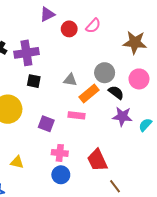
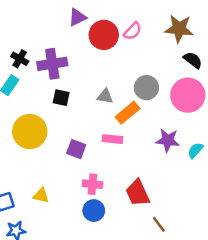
red circle: (69, 29) -> (104, 35), size x1.5
brown star: (135, 42) -> (179, 29), moved
pink circle: (139, 79) -> (188, 95), size x1.4
black semicircle: (116, 92) -> (193, 60), moved

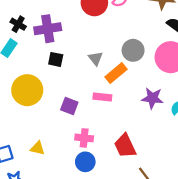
gray triangle: (105, 96) -> (96, 58), turned 42

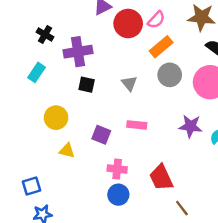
black cross: (18, 24) -> (45, 35), moved
orange rectangle: (116, 73) -> (161, 47), moved
yellow circle: (27, 90) -> (56, 118), size x0.7
yellow triangle: (37, 148) -> (67, 151), moved

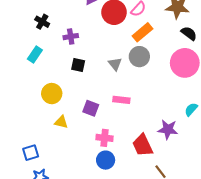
purple cross: (78, 52) -> (71, 37), size x0.6
gray circle: (170, 75) -> (139, 57), moved
purple star: (190, 126) -> (168, 129), moved

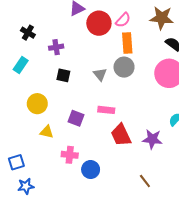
orange rectangle: (143, 32) -> (127, 43), turned -54
pink cross: (105, 138) -> (70, 155), moved
red trapezoid: (143, 145) -> (121, 135), moved

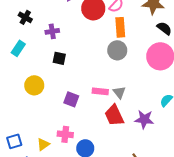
gray triangle: (100, 74) -> (119, 92), moved
yellow triangle: (47, 132) -> (43, 144), moved, turned -48

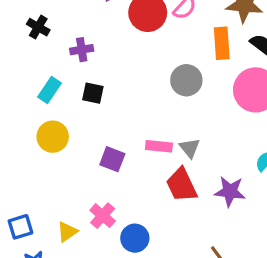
orange rectangle: (120, 27) -> (222, 43), moved
cyan rectangle: (18, 48) -> (49, 90), moved
pink cross: (65, 134) -> (103, 216), turned 35

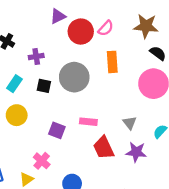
orange rectangle: (222, 43) -> (112, 62), moved
gray circle: (186, 80) -> (74, 77), moved, size x1.4
gray triangle: (190, 148) -> (130, 123), moved
pink cross: (103, 216) -> (42, 161), moved

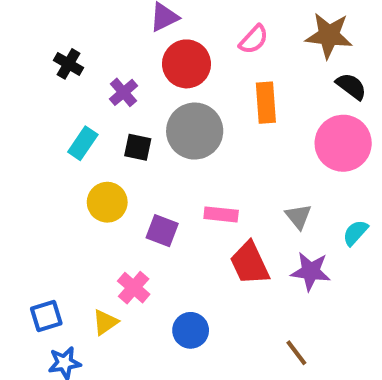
red circle: (81, 32) -> (187, 64), moved
purple cross: (36, 56) -> (123, 92), turned -32
yellow circle: (17, 115) -> (107, 202), moved

